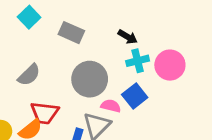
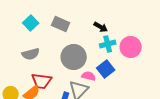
cyan square: (29, 17) -> (31, 23), moved
gray semicircle: (29, 75) -> (31, 54), turned 30

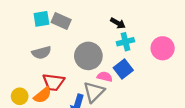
cyan square: (31, 23) -> (41, 19), turned 35
gray rectangle: (61, 24) -> (61, 21), moved
pink circle: (131, 47) -> (163, 48), moved

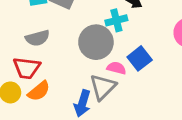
cyan cross: (125, 42) -> (116, 20), moved
red trapezoid: (53, 82) -> (27, 68), moved

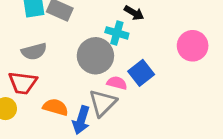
cyan cross: (116, 20) -> (117, 33), turned 30
orange semicircle: (39, 91) -> (55, 107), moved, turned -125

